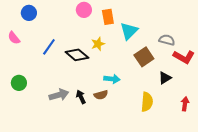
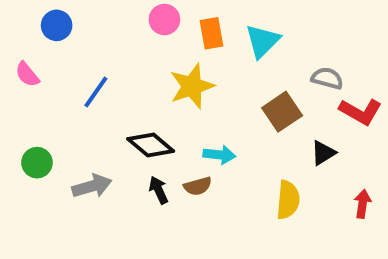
cyan triangle: (129, 31) -> (262, 41), moved
yellow star: (98, 44) -> (192, 86), size x1.6
black diamond: (77, 55) -> (151, 145), moved
gray arrow: (59, 95) -> (92, 186), moved

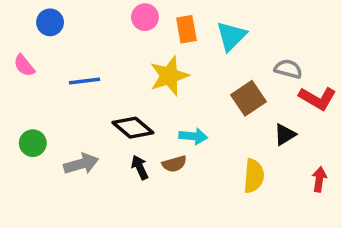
blue line: (96, 92) -> (85, 81), turned 48

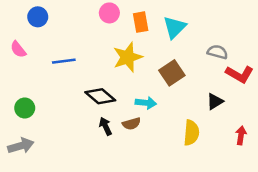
brown square: (249, 98) -> (172, 73), moved
gray arrow: (81, 164) -> (21, 146), moved

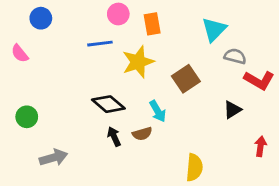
cyan triangle: (174, 27) -> (214, 29), moved
blue line: (64, 61) -> (100, 44), moved
cyan arrow: (146, 103) -> (158, 111), turned 54
yellow semicircle: (191, 133) -> (194, 167), moved
gray arrow: (21, 146) -> (53, 158), moved

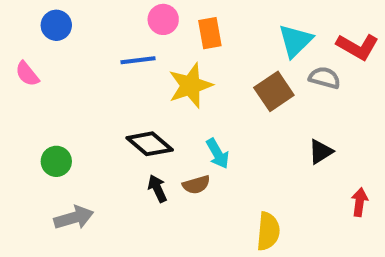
brown square: (186, 79) -> (274, 91), moved
red L-shape: (259, 80) -> (358, 47), moved
green circle: (27, 117) -> (56, 161), moved

